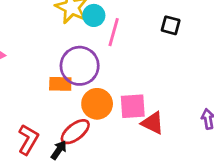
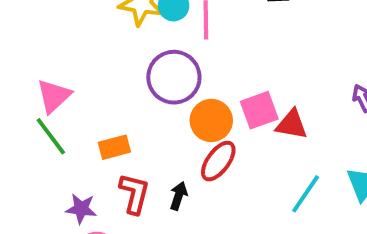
orange rectangle: (60, 84) -> (114, 147), moved
red ellipse: (75, 132) -> (218, 161), moved

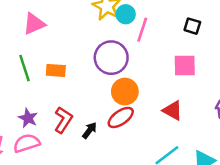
pink triangle: (54, 96) -> (34, 24), moved
pink square: (259, 110) -> (185, 65), moved
orange rectangle: (114, 147) -> (56, 70), moved

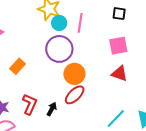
cyan circle: (126, 14) -> (59, 23), moved
orange rectangle: (56, 70) -> (17, 66), turned -42
red triangle: (173, 110) -> (119, 74), moved

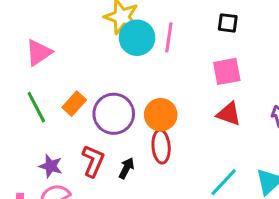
cyan circle: (59, 23) -> (137, 38), size x1.5
purple circle: (59, 49) -> (114, 114), moved
red ellipse: (75, 95) -> (161, 147), turned -50

